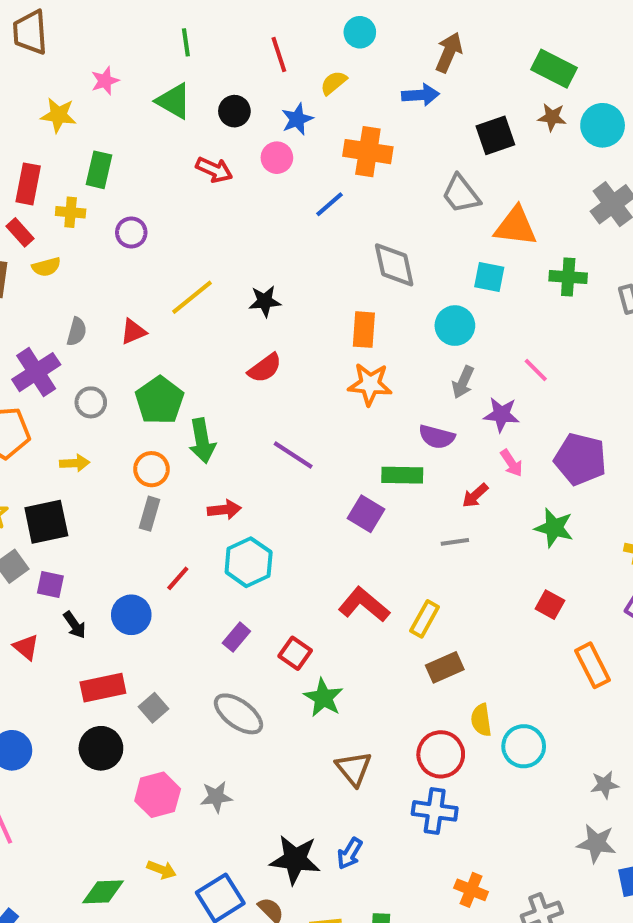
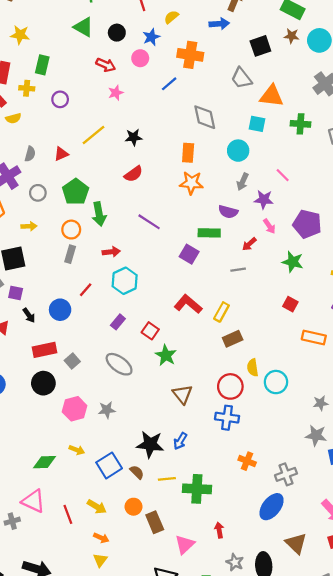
pink star: (105, 81) -> (116, 93), moved
orange rectangle: (592, 665) -> (314, 338), turned -50

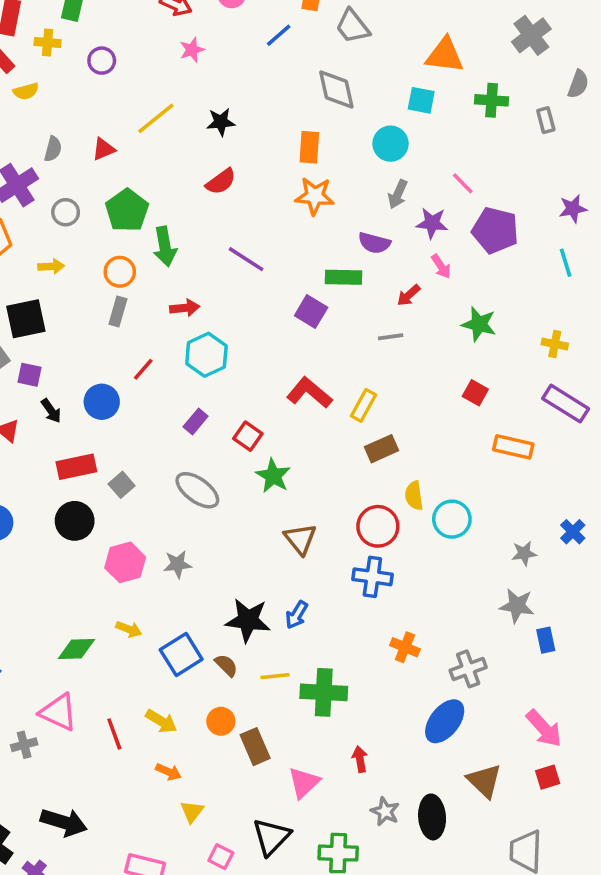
gray trapezoid: (241, 78) -> (353, 26), moved
purple pentagon: (307, 224) -> (495, 230), moved
yellow triangle: (100, 560) -> (192, 812), moved

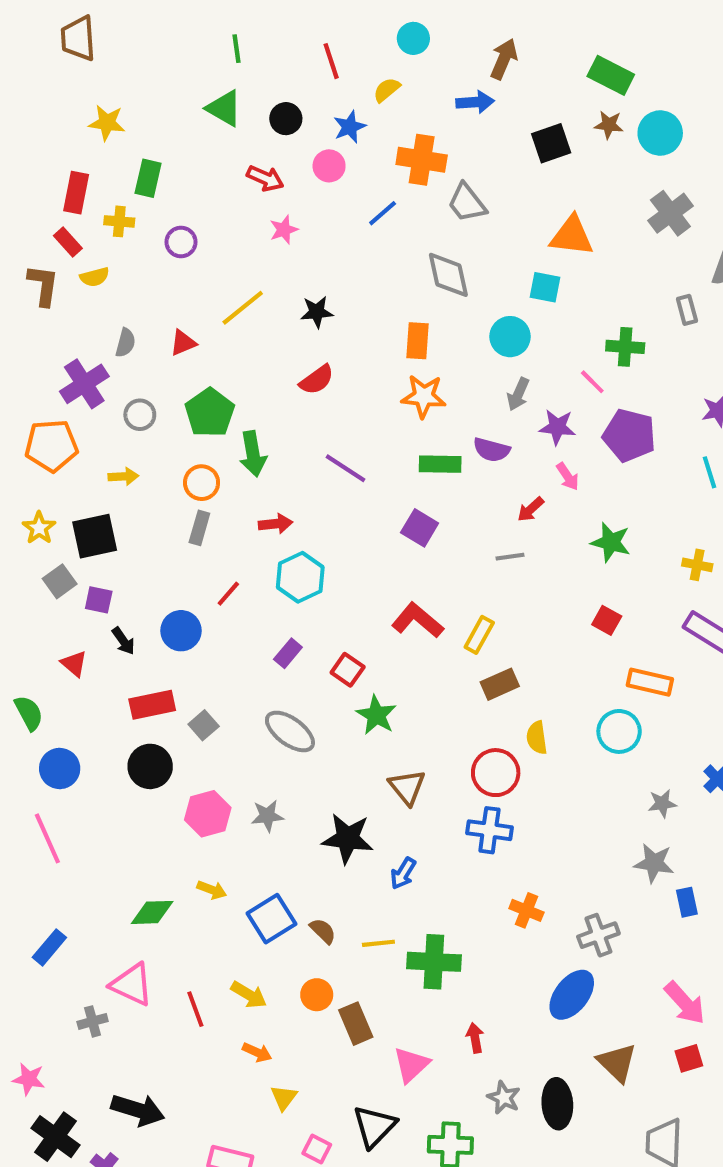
green cross: (492, 100) -> (625, 347), moved
green rectangle: (344, 277) -> (440, 464), moved
cyan circle: (452, 519) -> (619, 731), moved
black star: (248, 620) -> (348, 838), moved

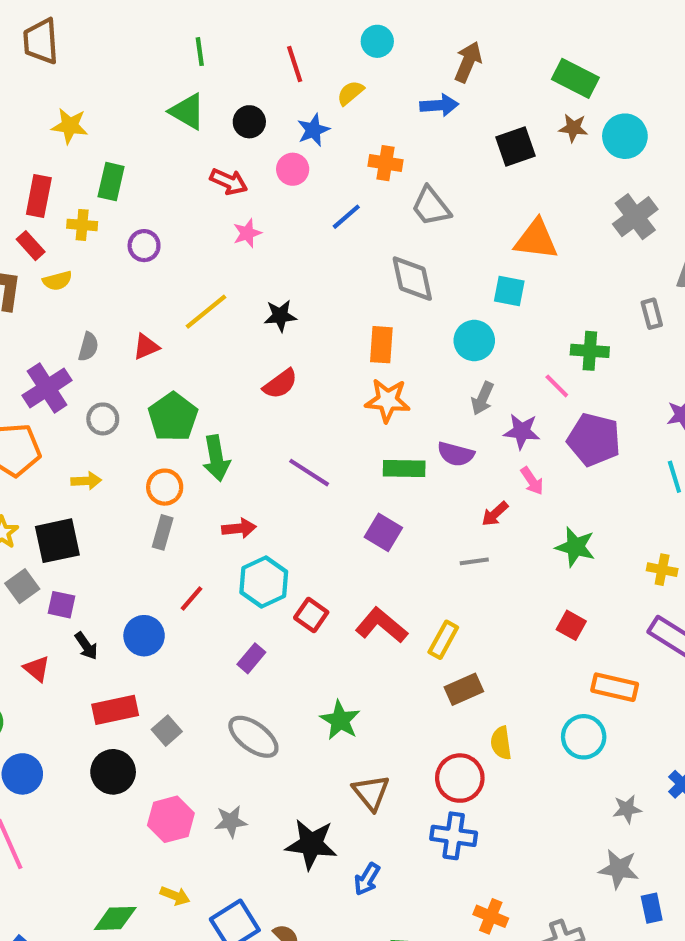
orange cross: (422, 160) -> (386, 163), size x0.7
red square: (348, 670) -> (311, 615), moved

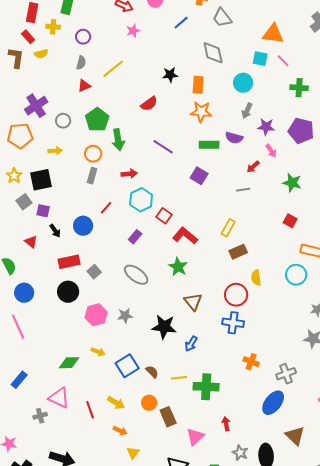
black star: (280, 316) -> (170, 75), moved
gray semicircle: (88, 347) -> (81, 63), moved
pink line: (557, 386) -> (283, 61), moved
red L-shape: (381, 625) -> (185, 236), moved

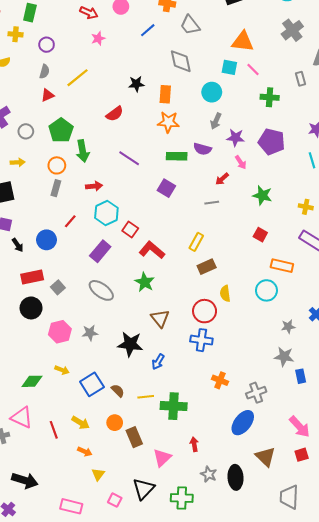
purple rectangle: (135, 237) -> (100, 251), size x1.5

